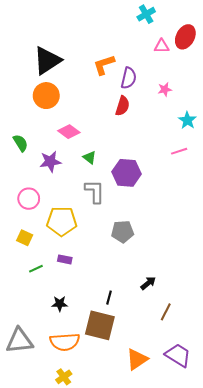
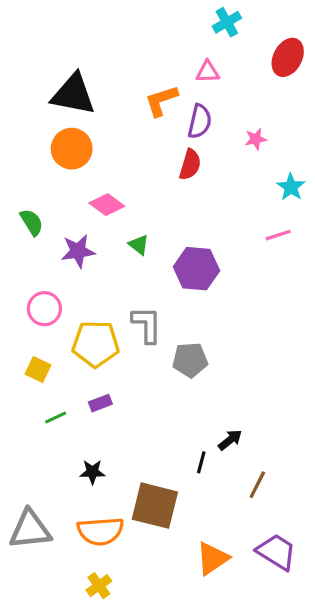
pink triangle: (162, 46) -> (208, 72), moved
black triangle: (47, 61) -> (73, 94), turned 44
gray L-shape: (95, 191) -> (147, 325), moved
purple rectangle: (65, 259) -> (100, 403), turned -32
black line: (109, 298) -> (201, 462), moved

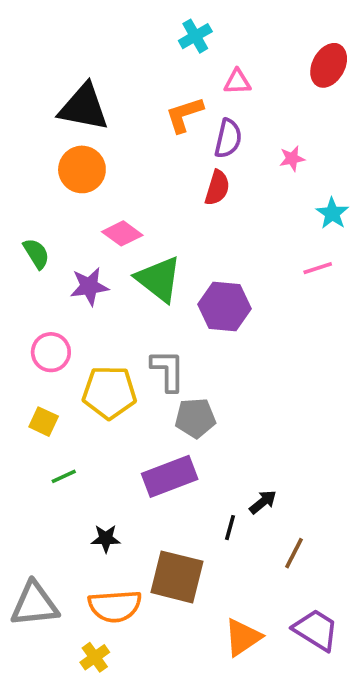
cyan cross: (227, 22) -> (195, 36), moved
green triangle: (139, 245) -> (159, 279), size x2.0
gray pentagon: (190, 360) -> (195, 418), moved
purple rectangle: (100, 403) -> (170, 476), moved, size x2.0
yellow cross: (99, 586) -> (95, 657), moved

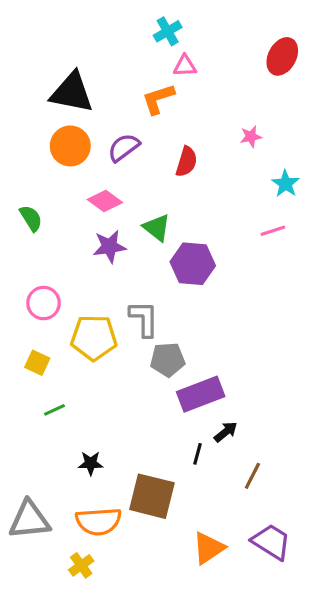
pink triangle: (237, 82) -> (185, 66), moved
purple semicircle: (228, 138) -> (124, 148), moved, turned -140
green triangle: (159, 279) -> (157, 228), moved, size x0.7
purple star: (89, 286) -> (109, 246), moved
purple rectangle: (170, 476) -> (201, 394), moved

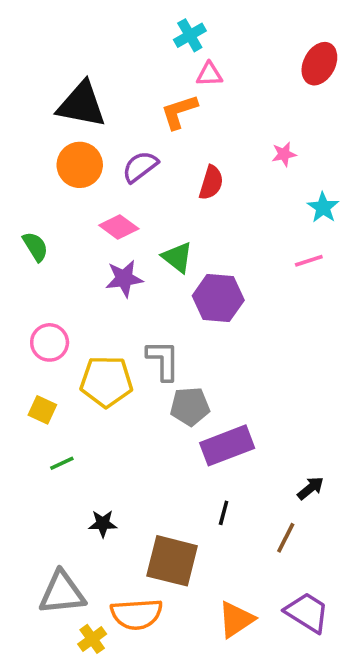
black arrow: (226, 432) -> (311, 488), moved
gray triangle: (29, 520) -> (62, 593), moved
orange semicircle: (99, 521) -> (137, 614), moved

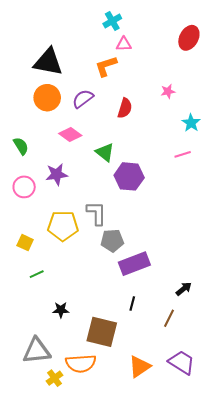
purple star: (124, 279) -> (57, 174), moved
pink circle: (50, 342) -> (24, 187), moved

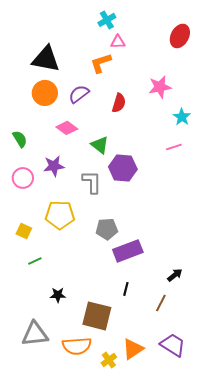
pink star: (168, 91) -> (160, 87), size x1.6
gray L-shape: (97, 213) -> (92, 182), moved
yellow cross: (55, 378) -> (109, 360), moved

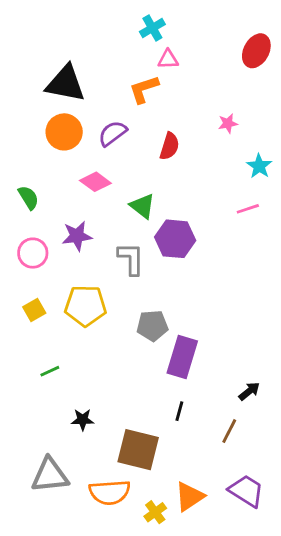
pink star: (160, 87) -> (228, 123), size x0.6
yellow square: (24, 231) -> (34, 310), moved, turned 35
purple rectangle: (128, 251) -> (182, 357), turned -52

